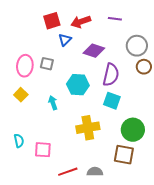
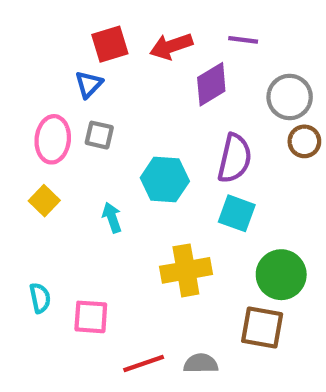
blue triangle: (65, 40) -> (89, 84), moved
purple diamond: (94, 51) -> (211, 84), moved, turned -50

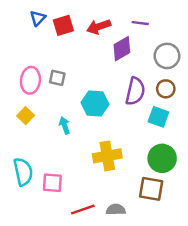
blue triangle: (89, 84) -> (38, 18), moved
brown circle: (304, 141) -> (166, 89), moved
cyan square: (237, 213) -> (158, 117), moved
cyan semicircle: (40, 298) -> (23, 172), size x1.6

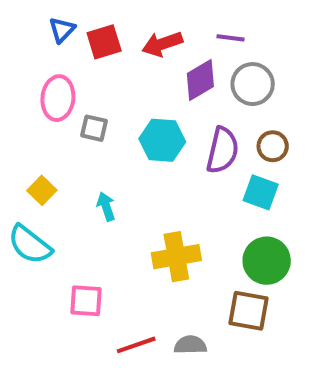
gray circle: (167, 56) -> (253, 84), moved
pink ellipse: (30, 80) -> (58, 98), moved
cyan hexagon: (95, 103) -> (162, 140), moved
cyan semicircle: (23, 172) -> (30, 245), moved, turned 140

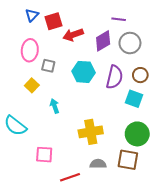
red arrow: (162, 44) -> (73, 35), moved
yellow square: (42, 190) -> (32, 85), moved
gray semicircle: (190, 345) -> (98, 164), moved

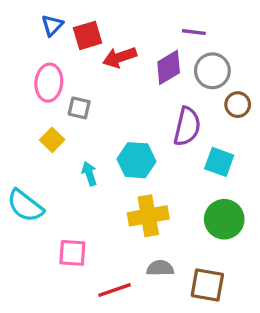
cyan hexagon: (83, 72) -> (137, 160), moved
brown circle: (140, 75) -> (238, 105), moved
brown square: (128, 160) -> (207, 285), moved

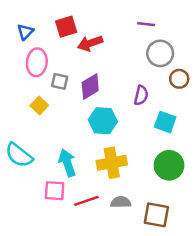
blue triangle: (52, 25) -> (25, 32), moved
purple diamond: (169, 67) -> (90, 86), moved
purple semicircle: (187, 126) -> (141, 95), size x0.7
cyan arrow: (89, 174) -> (67, 163), moved, size x1.5
red line: (115, 290) -> (86, 201), moved

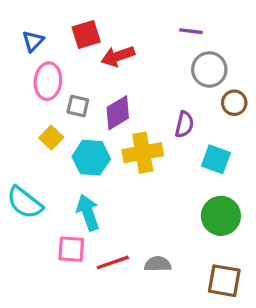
cyan hexagon: (103, 121) -> (91, 158), moved
yellow cross: (112, 163) -> (143, 153), moved
brown square: (156, 215) -> (224, 281), moved

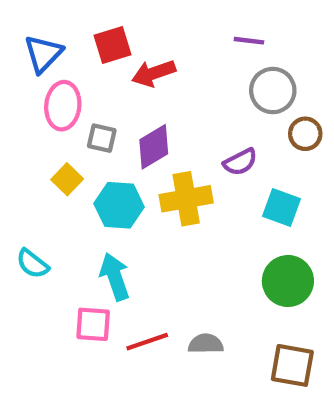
blue triangle: (33, 41) -> (43, 54), size x1.4
purple semicircle: (184, 124) -> (240, 162), turned 50
cyan semicircle: (25, 203) -> (32, 264), size x0.7

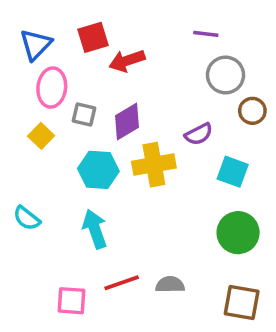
yellow square: (67, 179) -> (41, 136), moved
pink square: (93, 324) -> (71, 301), moved

